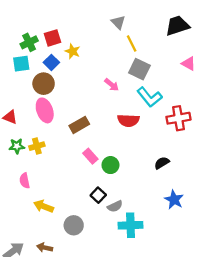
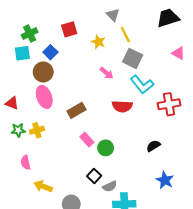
red square: (52, 38) -> (69, 29), moved
yellow star: (73, 51) -> (98, 42), moved

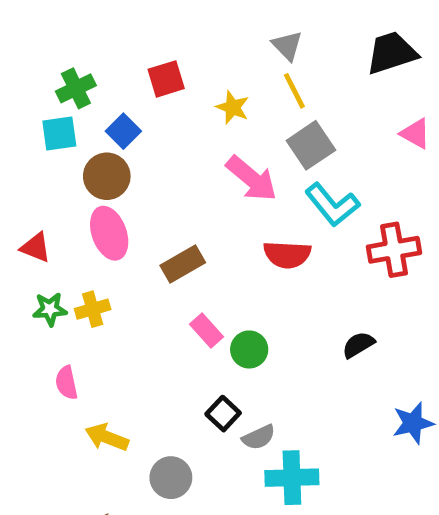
gray triangle: (113, 15) -> (287, 46), moved
gray square: (133, 58) -> (311, 145), turned 30
pink arrow: (107, 73) -> (252, 179), size x1.6
blue star: (165, 180) -> (413, 423), moved, turned 30

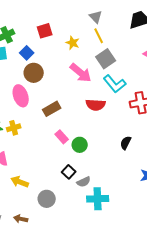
brown circle: (107, 176) -> (34, 73), moved
black semicircle: (358, 345) -> (126, 143), turned -32

